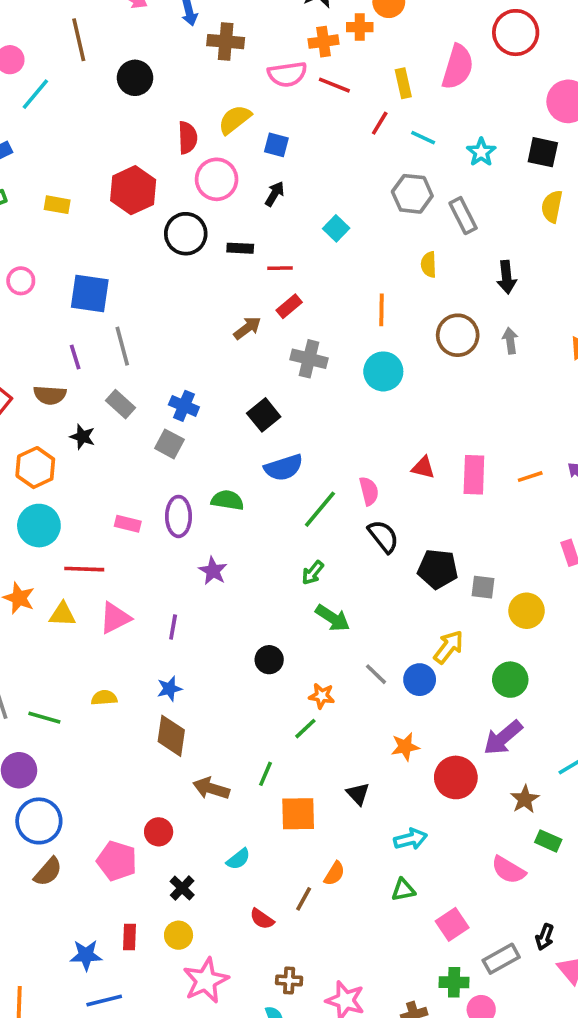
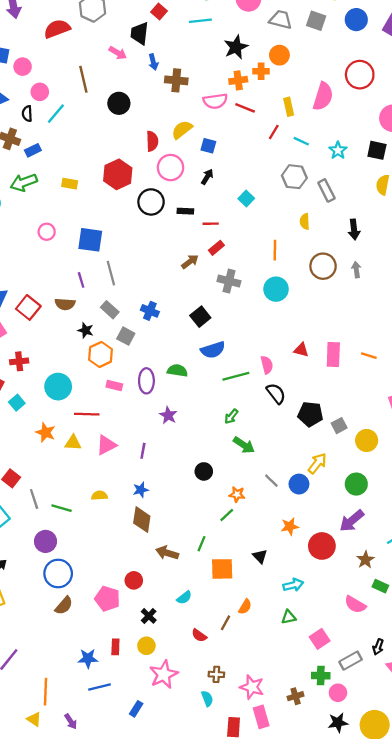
gray square: (169, 444) -> (126, 336), moved
orange hexagon: (35, 468) -> (101, 354), moved
orange line: (530, 477) -> (369, 356), turned 35
green line: (320, 509) -> (236, 376), turned 35
gray square: (483, 587) -> (339, 426), turned -35

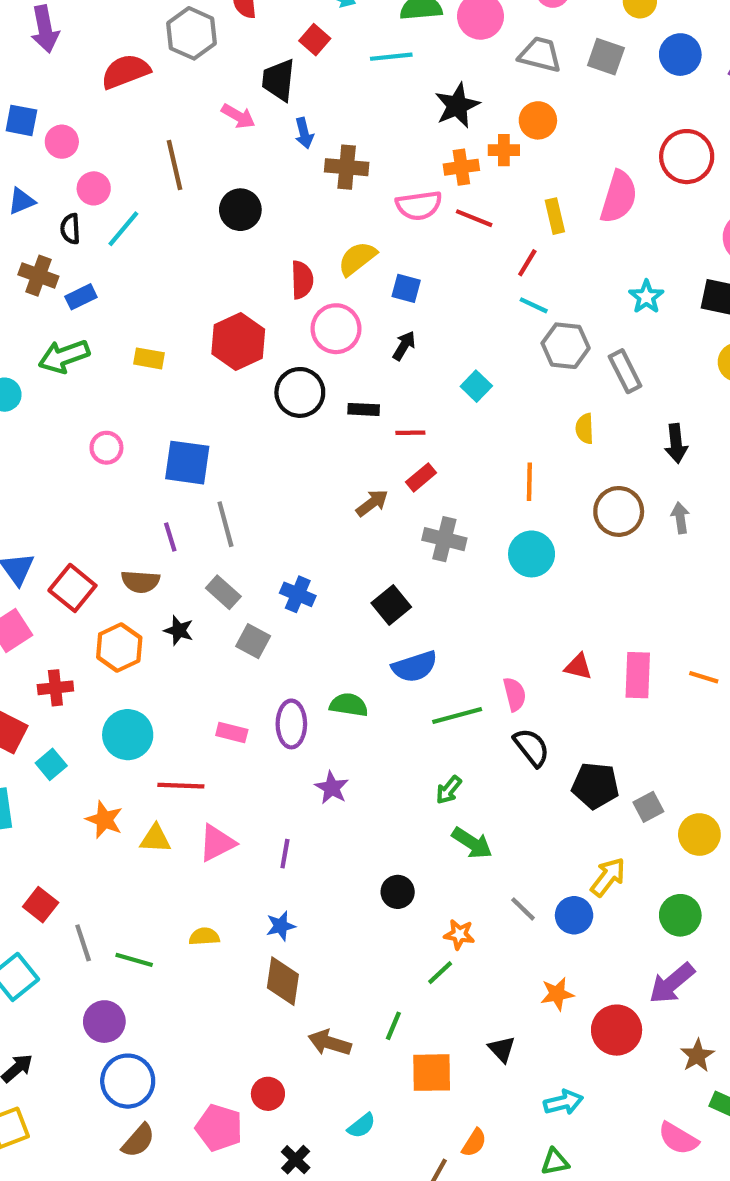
cyan line: (301, 141) -> (534, 305), moved
orange hexagon: (101, 354) -> (119, 647), moved

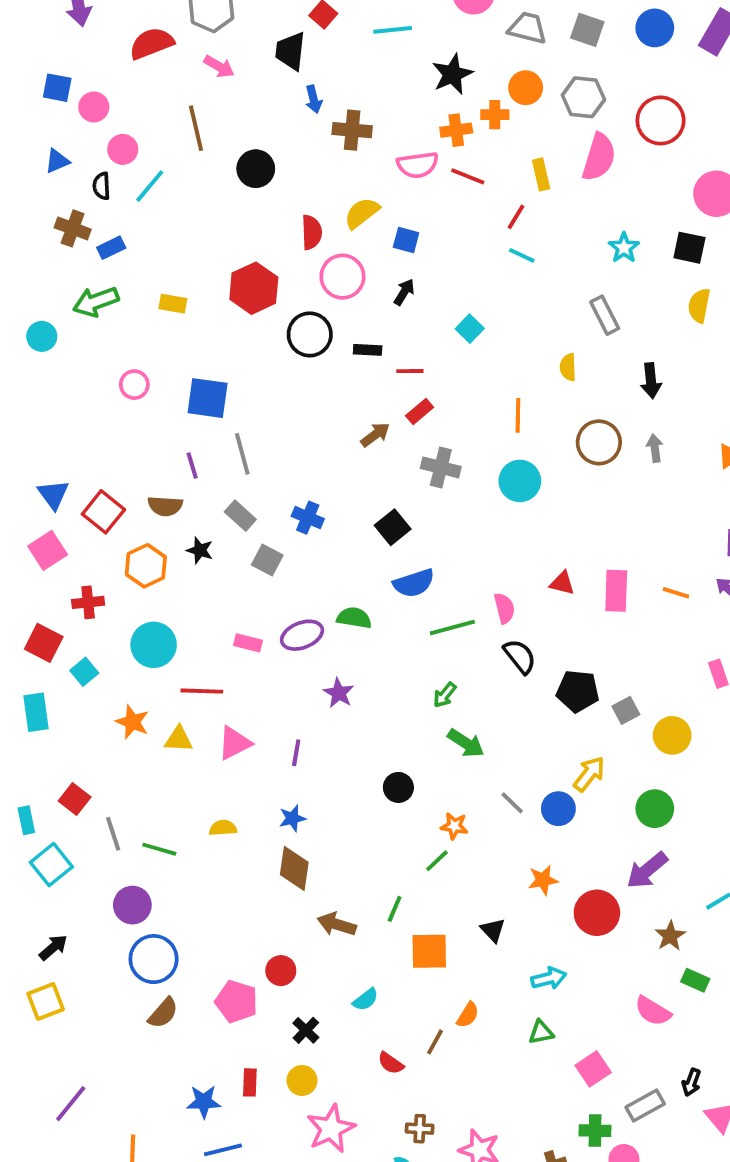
pink arrow: (238, 116) -> (219, 66), moved
gray hexagon: (566, 346) -> (583, 97), moved
purple ellipse: (291, 724) -> (302, 635), turned 69

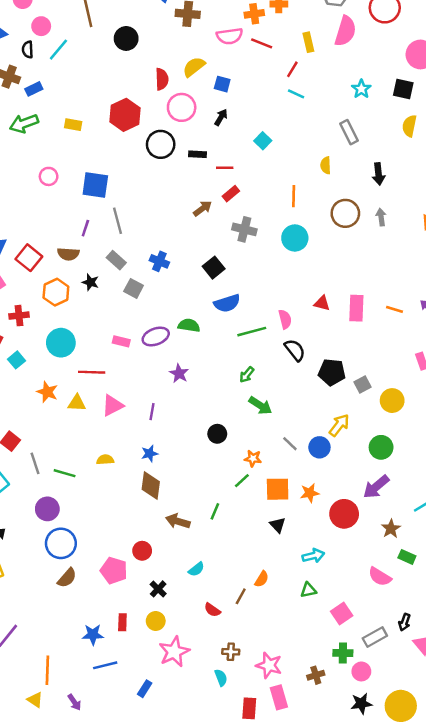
purple line: (192, 466) -> (85, 228), turned 35
orange square: (429, 951) -> (278, 489), moved

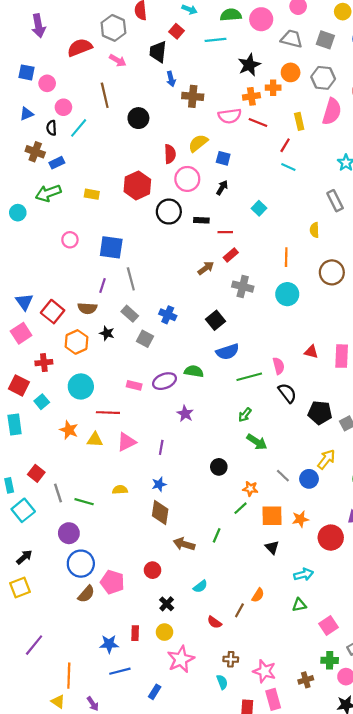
pink pentagon: (114, 570) -> (112, 582), moved

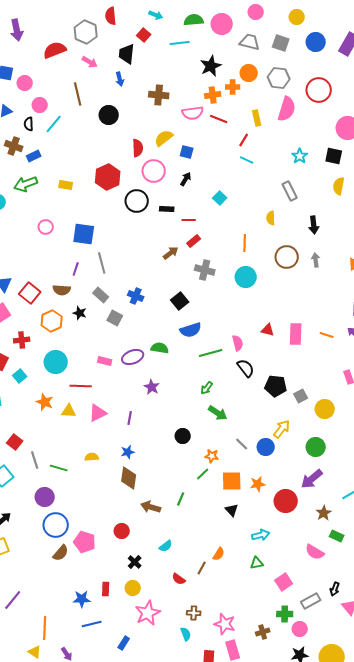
blue arrow: (171, 79) -> (120, 79), moved

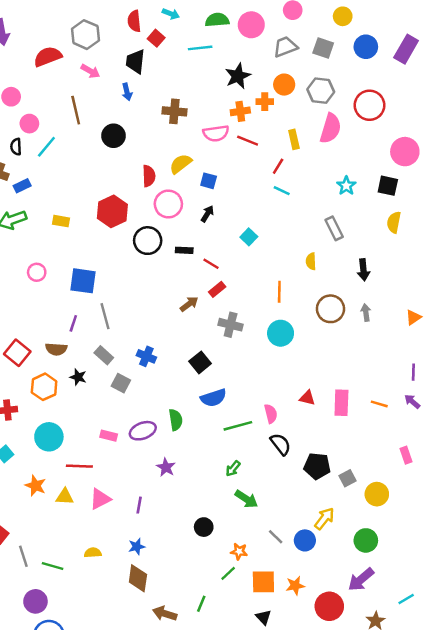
red semicircle: (111, 16) -> (134, 21), moved
gray trapezoid: (250, 42) -> (285, 47), turned -35
red line: (189, 220) -> (211, 264), turned 32
green semicircle: (160, 348) -> (176, 420), turned 72

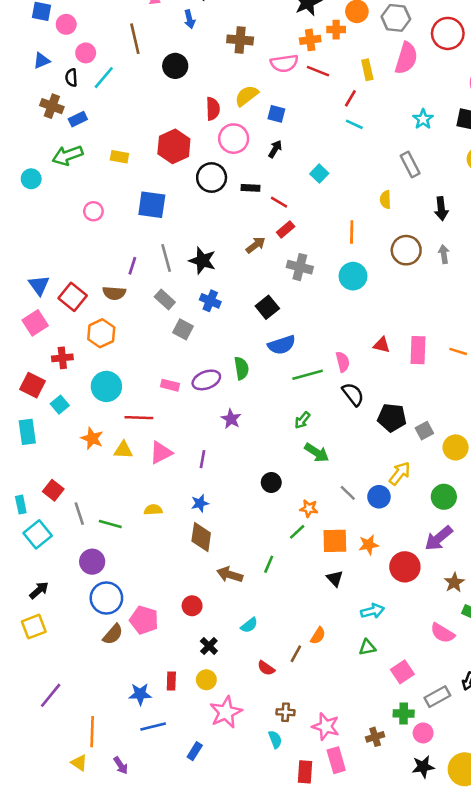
blue square: (83, 281) -> (152, 205), moved
black star: (78, 377) -> (202, 261), moved, size x1.5

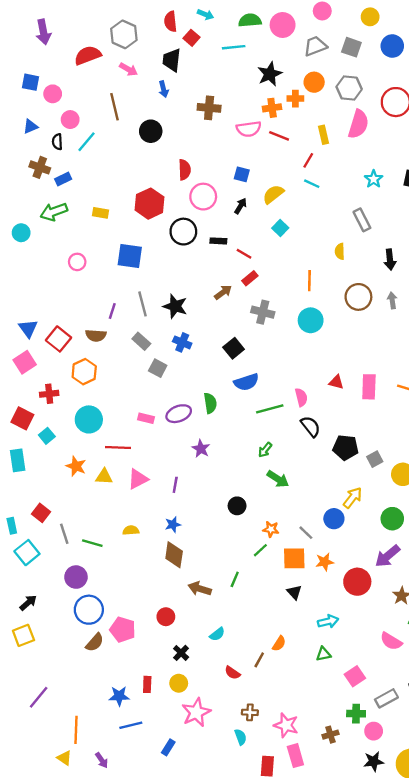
yellow semicircle: (247, 96) -> (273, 194), moved
gray line: (348, 493) -> (306, 533), moved

